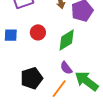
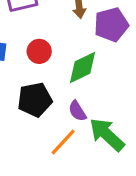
black pentagon: (32, 78) -> (35, 100), moved

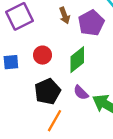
orange line: (63, 142) -> (54, 121), moved

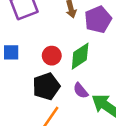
red circle: (43, 55) -> (52, 56), moved

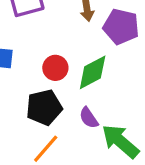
purple pentagon: (98, 19) -> (121, 27), turned 30

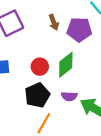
purple semicircle: (89, 118) -> (69, 96), turned -42

